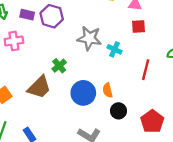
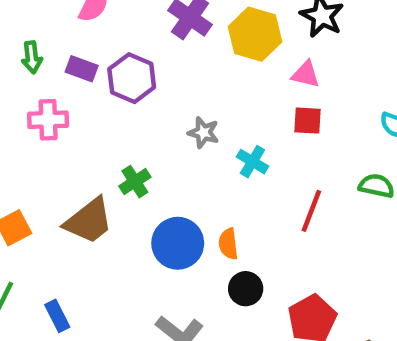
gray star: (89, 38) -> (204, 133), size x0.6

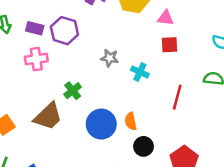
pink cross: (48, 120) -> (36, 59), moved

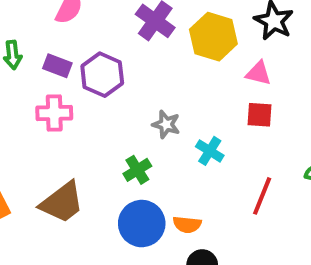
green cross: (73, 91) -> (137, 170), moved
orange semicircle: (131, 121) -> (187, 225), turned -78

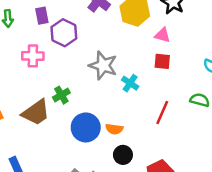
purple rectangle: (57, 66) -> (42, 16), moved, turned 56
gray star: (166, 124) -> (103, 65), size x1.6
green cross: (137, 170) -> (61, 95), moved

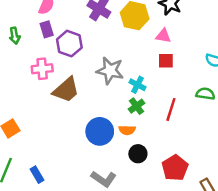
green cross: (61, 95) -> (136, 106), moved
brown trapezoid: (36, 112) -> (66, 90), moved

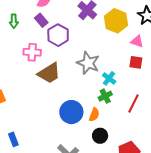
purple rectangle: (47, 29) -> (41, 20), turned -32
orange semicircle: (127, 130) -> (94, 115), turned -80

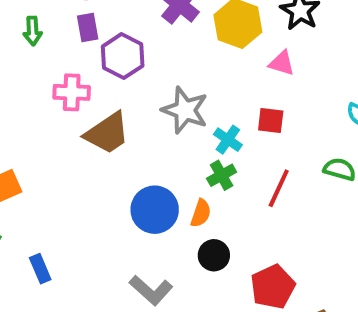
purple rectangle: (41, 20) -> (88, 27), turned 32
red square: (136, 62) -> (271, 120), moved

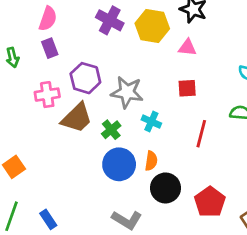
purple hexagon: (123, 56) -> (85, 78), moved
cyan cross: (228, 140) -> (151, 122), moved
green cross: (222, 175) -> (111, 130), moved
black circle: (214, 255) -> (166, 188), size x1.4

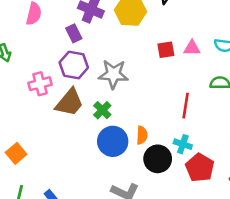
purple rectangle: (50, 48) -> (74, 33), moved
pink triangle: (187, 48) -> (192, 48), moved
red square: (187, 88) -> (166, 50), moved
cyan cross: (151, 122) -> (183, 144), moved

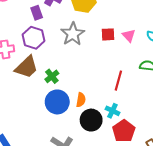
pink triangle: (192, 48) -> (129, 36), turned 40
gray star: (113, 74) -> (73, 34), moved, turned 30

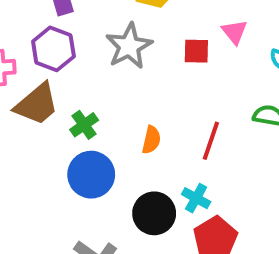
pink triangle: (129, 36) -> (234, 32), moved
orange semicircle: (81, 100) -> (151, 140), moved

